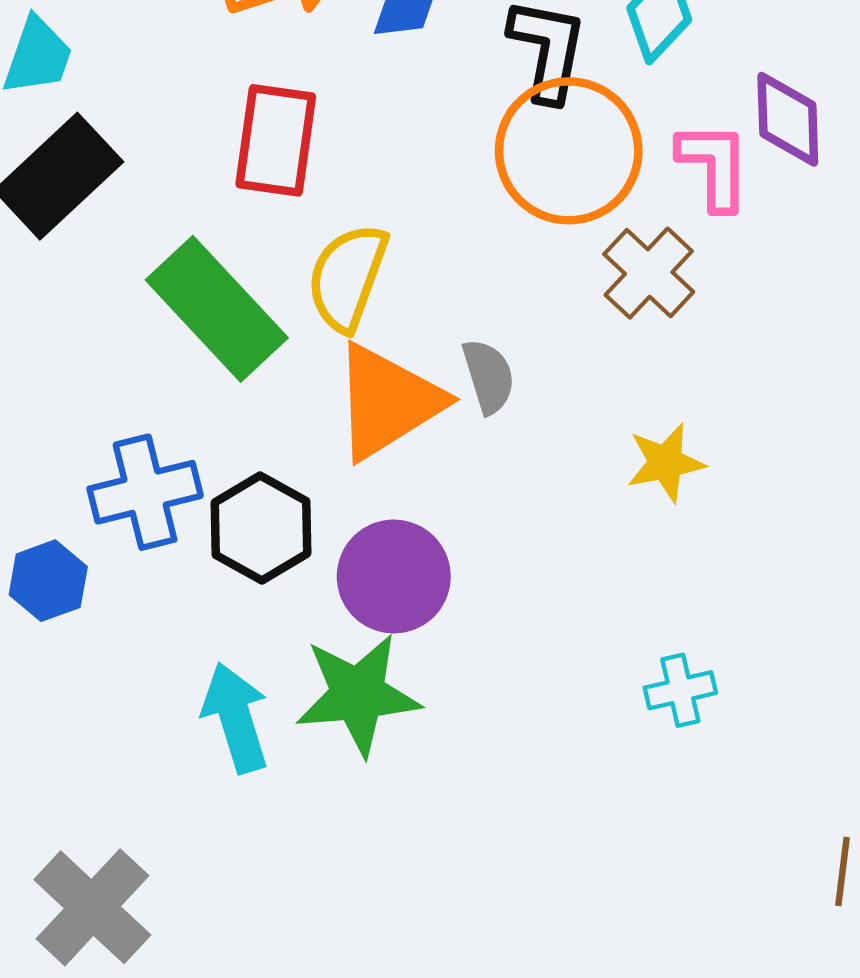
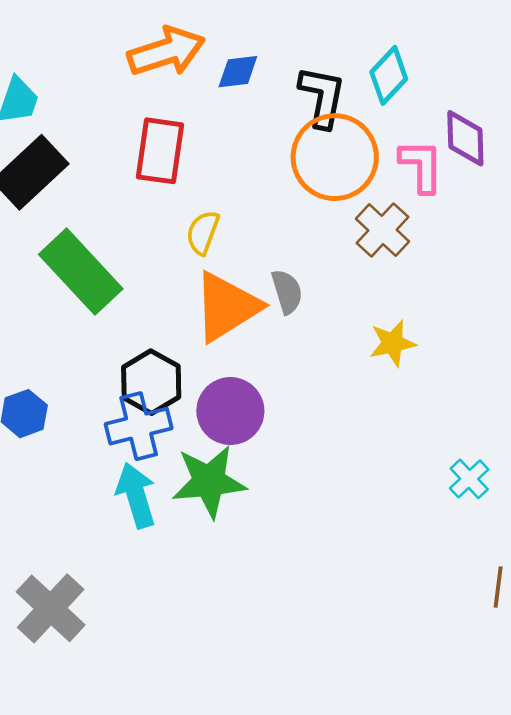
yellow semicircle: (347, 277) -> (203, 233), size x0.7
green rectangle: (217, 309) -> (81, 272), moved
blue cross: (145, 492) -> (139, 426), moved
cyan cross: (680, 690) -> (469, 479), moved, turned -30

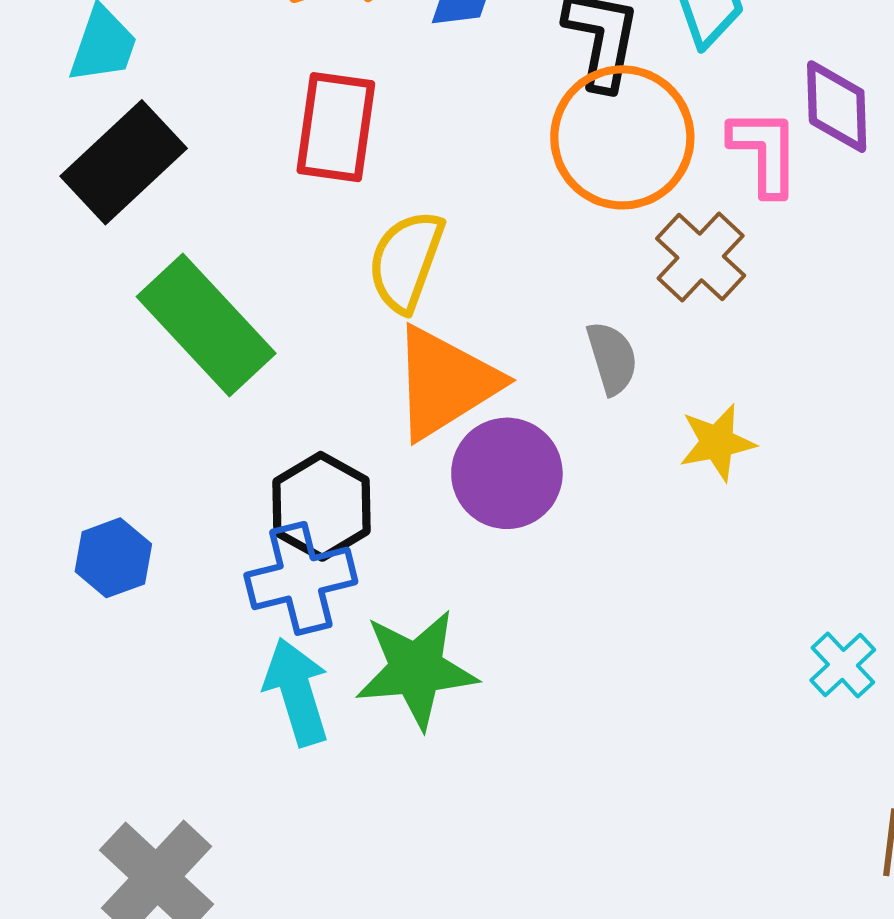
yellow semicircle: (203, 233) -> (406, 261), size x1.4
gray semicircle: (287, 292) -> (612, 358), moved
purple circle: (230, 411) -> (507, 473), moved

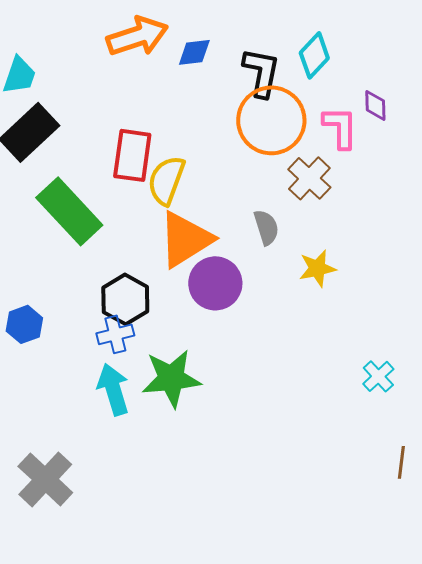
purple diamond: (837, 107) -> (375, 105), size x0.7
red rectangle: (336, 127) -> (132, 155), moved
blue cross: (301, 578) -> (115, 334), size x0.7

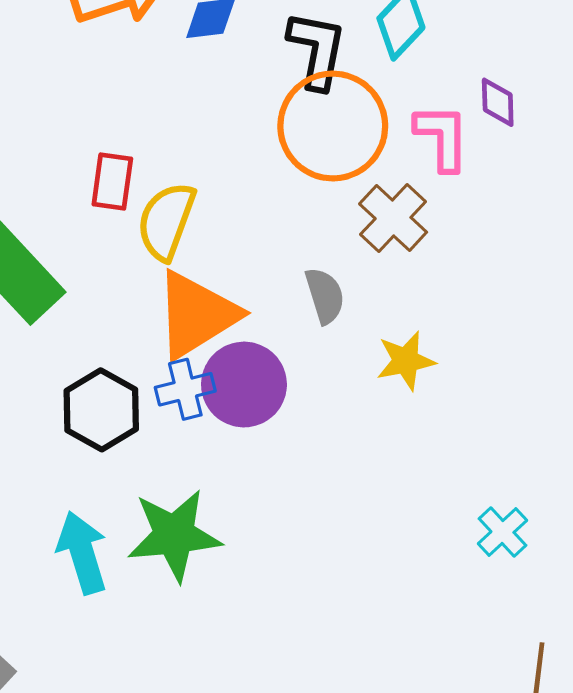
red rectangle: (132, 155) -> (112, 182), size x0.7
blue cross: (115, 334) -> (185, 389), moved

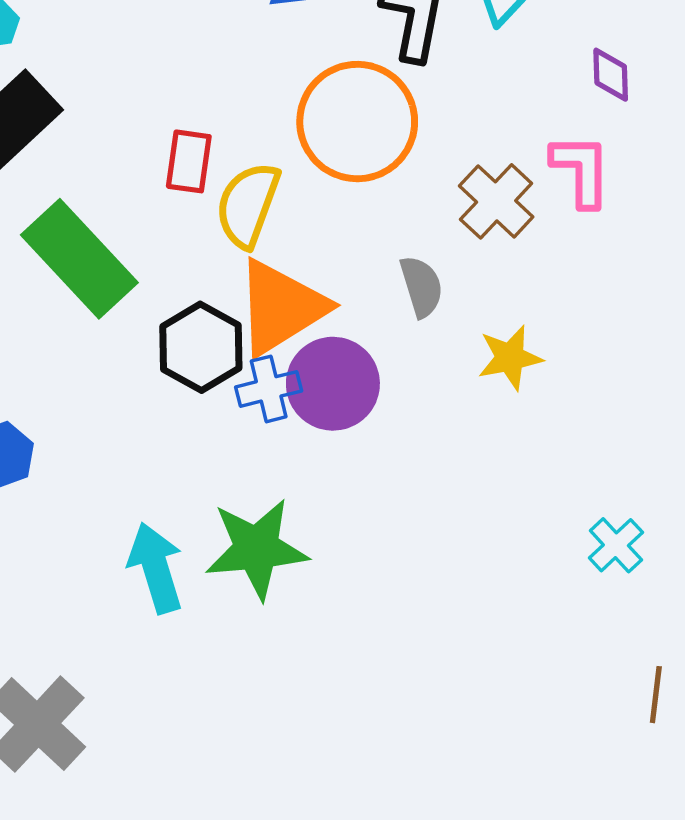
orange circle: (333, 126) -> (357, 122), moved
pink L-shape: (442, 137) -> (581, 170), moved
black hexagon: (101, 410) -> (201, 347), moved

